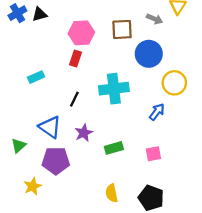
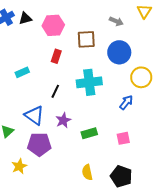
gray arrow: (155, 19) -> (116, 21), moved
brown square: (122, 29) -> (86, 39), moved
pink hexagon: (81, 33) -> (53, 25), moved

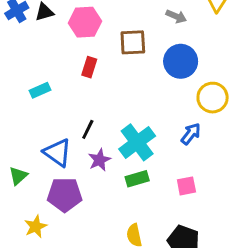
cyan cross: (89, 82) -> (137, 142), moved, turned -30
black line: (55, 91) -> (88, 129), moved

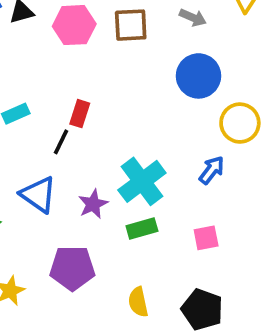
brown square: (133, 42) -> (131, 25), moved
red rectangle: (89, 67) -> (80, 114), moved
black line: (88, 129) -> (61, 142), moved
purple pentagon: (65, 195) -> (72, 268), moved

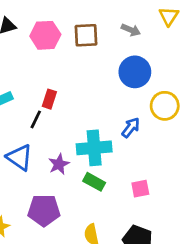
blue arrow: (212, 170) -> (131, 128), moved
cyan cross: (142, 181) -> (94, 148), turned 32
green rectangle: (142, 228) -> (94, 182), turned 45

